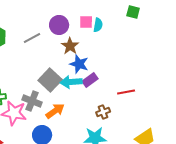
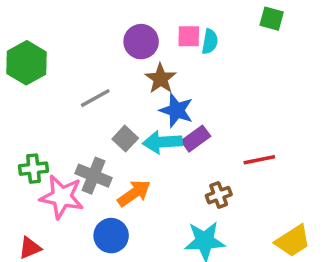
gray line: (32, 38) -> (95, 98), moved
gray square: (50, 80) -> (125, 139), size x0.6

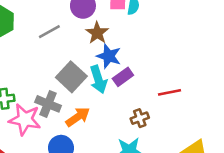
gray line: (95, 98) -> (49, 32), moved
gray square: (125, 139) -> (71, 77), size x1.6
cyan arrow: (162, 142) -> (98, 79), turned -104

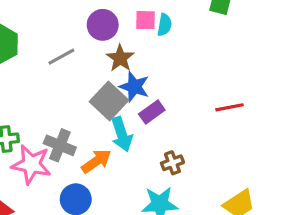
gray square: (71, 77) -> (109, 101), moved
cyan arrow: (98, 79) -> (122, 134), moved
red line: (169, 92) -> (230, 107), moved

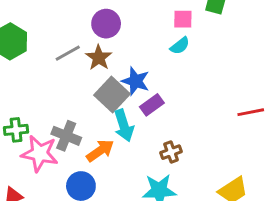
pink square: (145, 20) -> (183, 19), moved
cyan semicircle: (165, 25) -> (180, 46), moved, turned 42
brown star: (120, 58) -> (99, 58), moved
red line: (230, 107) -> (251, 112), moved

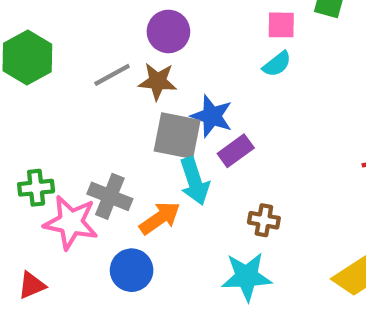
brown star: (99, 58) -> (158, 81), turned -30
gray square: (112, 94) -> (177, 136), turned -32
brown cross: (171, 152) -> (264, 220), turned 30

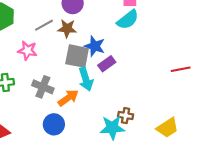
cyan semicircle: (277, 64) -> (128, 20), size x1.5
brown cross: (264, 220) -> (126, 116), moved
pink star: (71, 222) -> (27, 51), moved, size x0.7

